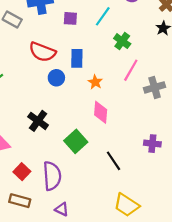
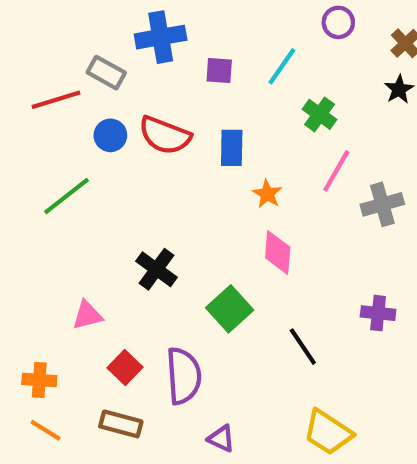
blue circle: (56, 78) -> (110, 135), moved
purple triangle: (62, 209) -> (221, 439), moved

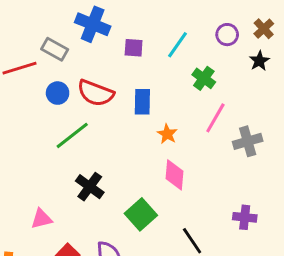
purple circle: (338, 22) -> (227, 35), moved
blue cross: (161, 37) -> (93, 24), turned 32
green line: (66, 196) -> (72, 135), moved

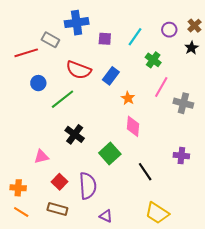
blue cross: (93, 24) -> (77, 23), turned -30
blue circle: (58, 93) -> (38, 83), moved
blue rectangle: (142, 102) -> (111, 76), turned 36
gray cross: (248, 141) -> (183, 103), turned 30

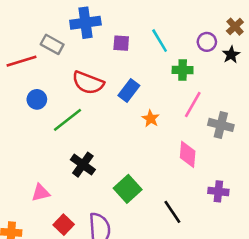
purple circle: (169, 30) -> (207, 42), moved
cyan line: (135, 37) -> (160, 41), turned -66
green cross: (153, 60) -> (183, 70), turned -35
pink diamond: (133, 126) -> (188, 154), moved

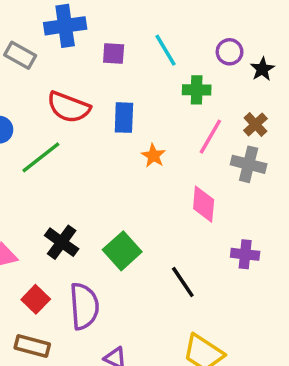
brown cross: (235, 27) -> (255, 124), moved
blue rectangle: (129, 90) -> (124, 118), turned -35
black cross: (83, 165) -> (62, 242), moved

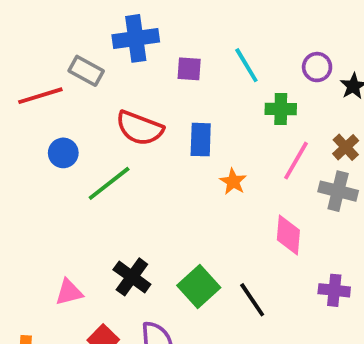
black line: (183, 282) -> (252, 300), moved

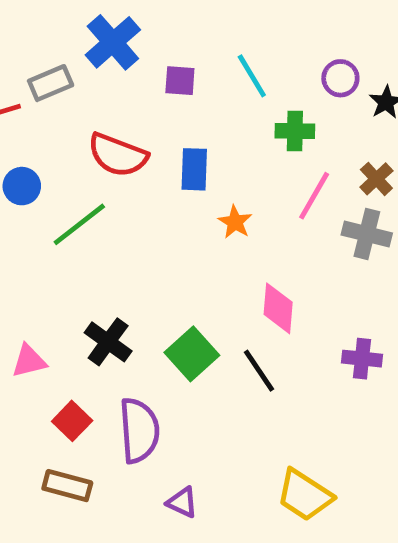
blue cross: (136, 38) -> (113, 42), turned -33
gray rectangle: (86, 71) -> (51, 83), turned -52
pink diamond: (288, 235) -> (278, 308), moved

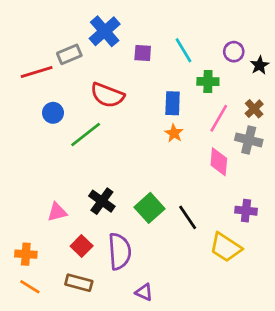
blue rectangle: (194, 169) -> (173, 103), moved
pink diamond: (278, 308) -> (219, 162), moved
yellow trapezoid: (305, 495) -> (226, 247), moved

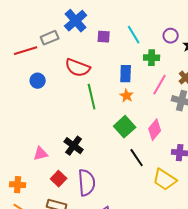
green line: (86, 135) -> (92, 97), moved, turned -65
pink diamond: (219, 162) -> (155, 130), moved, turned 35
green square: (149, 208) -> (125, 127), moved

